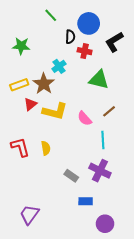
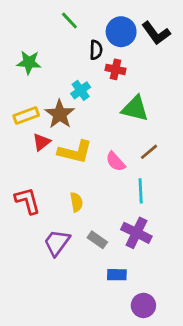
black L-shape: (114, 42) -> (156, 33), moved, turned -95
yellow semicircle: (46, 148) -> (76, 202), moved
purple trapezoid: (29, 215) -> (57, 243), moved

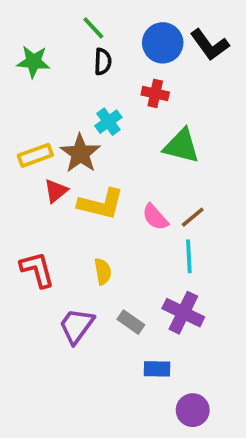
black semicircle: (96, 50) -> (103, 62), moved
green star: (29, 62) -> (33, 62), moved
brown line: (149, 152) -> (193, 217), moved

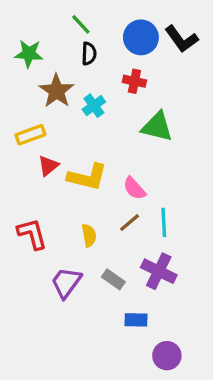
brown star: (80, 153) -> (56, 91), moved
brown line: (193, 217) -> (130, 222), moved

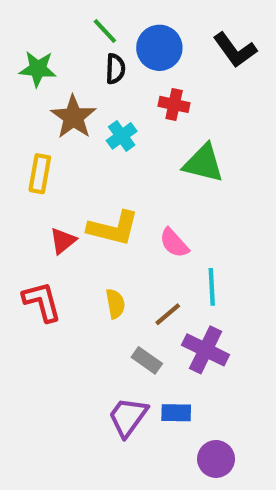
blue circle: (141, 37) -> (159, 48), moved
yellow rectangle: (30, 135) -> (40, 174), turned -60
red triangle: (48, 166) -> (63, 241), moved
brown line: (130, 222) -> (168, 314), moved
purple trapezoid: (66, 283) -> (128, 417), moved

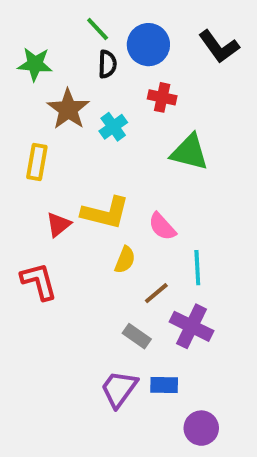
yellow semicircle: (115, 304) -> (125, 260), moved, turned 32

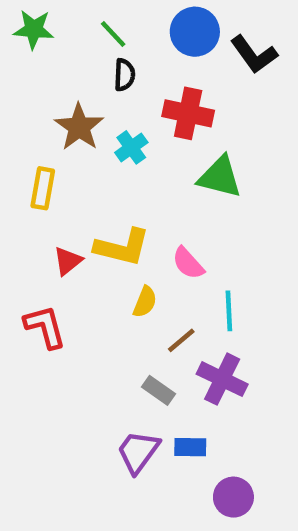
blue circle: (148, 45) -> (195, 32), moved
green star: (35, 64) -> (34, 29), moved
red cross: (162, 97) -> (188, 113), size x1.5

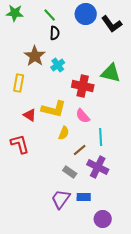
red cross: (188, 113) -> (83, 86), moved
green triangle: (220, 177) -> (111, 73), moved
red triangle: (68, 261) -> (30, 115), turned -48

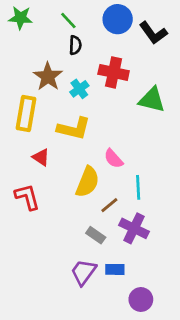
yellow rectangle: (19, 83) -> (26, 114), size x1.4
red cross: (83, 86) -> (114, 72), moved
yellow L-shape: (54, 109) -> (74, 129), moved
yellow semicircle: (64, 133) -> (88, 182), size x1.6

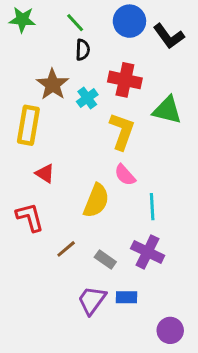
yellow L-shape: (74, 129) -> (122, 131), moved, turned -84
brown line: (109, 205) -> (66, 249), moved
purple circle: (141, 299) -> (170, 330), moved

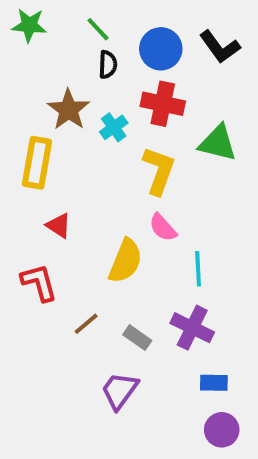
blue circle: (129, 21) -> (161, 49), moved
blue rectangle: (126, 297) -> (214, 383), moved

